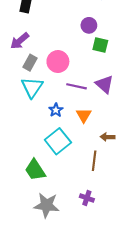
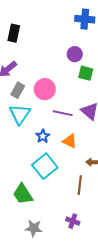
orange triangle: (84, 115) -> (70, 141), turned -35
gray star: (47, 205) -> (34, 228), size x0.7

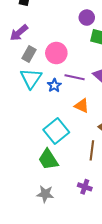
blue star: (43, 136) -> (54, 85), moved
green trapezoid: (23, 194) -> (48, 159), moved

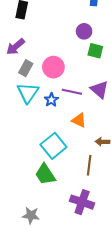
purple cross: (85, 187) -> (82, 202), size x1.6
gray star: (45, 194) -> (31, 215), moved

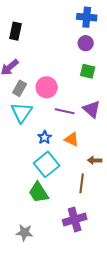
purple circle: (84, 31) -> (86, 43), moved
blue star: (51, 100) -> (45, 137), moved
purple cross: (82, 202) -> (75, 219), turned -35

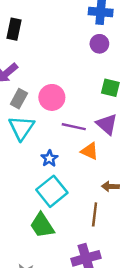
green square: (88, 71) -> (110, 88), moved
orange triangle: (72, 139) -> (90, 151), moved

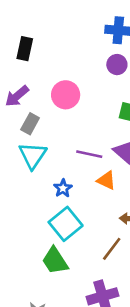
pink circle: (52, 97) -> (66, 95), moved
brown line: (95, 214) -> (112, 249), turned 30

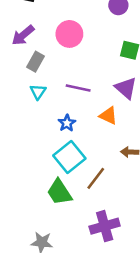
purple line: (89, 154) -> (78, 88), moved
cyan triangle: (33, 155) -> (38, 92), size x0.6
brown line: (112, 249) -> (96, 178), moved

